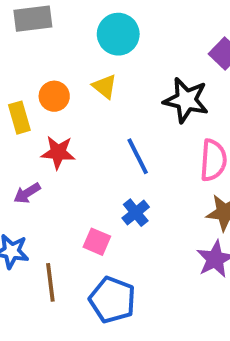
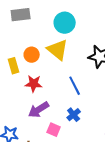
yellow triangle: (105, 87) -> (58, 50), size x1.6
purple arrow: (27, 193) -> (39, 110), moved, size x1.5

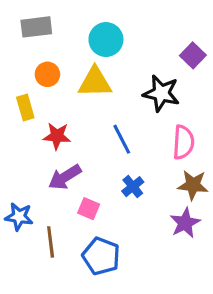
yellow triangle: (58, 50) -> (95, 82), turned -40
orange circle: (32, 55) -> (47, 74), moved
blue cross: (74, 115) -> (133, 187), moved

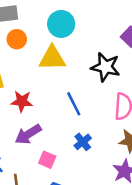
orange circle: (47, 74) -> (17, 39), moved

